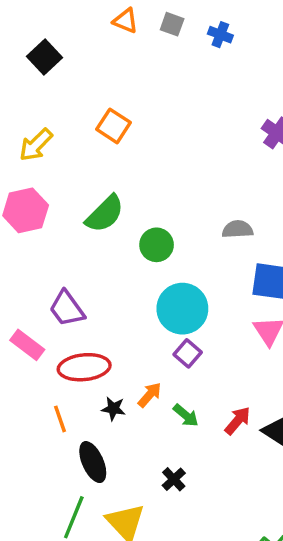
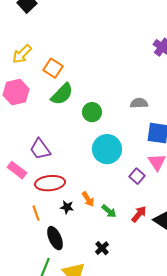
orange square: (113, 126) -> (53, 68), moved
purple square: (188, 353) -> (137, 176), moved
orange arrow: (150, 395) -> (88, 199), turned 105

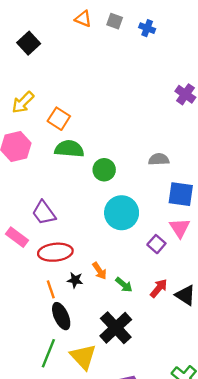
green semicircle: (62, 94) -> (69, 149), turned -130
orange line: (36, 213) -> (51, 289), moved
black cross: (102, 248) -> (116, 328), size x2.0

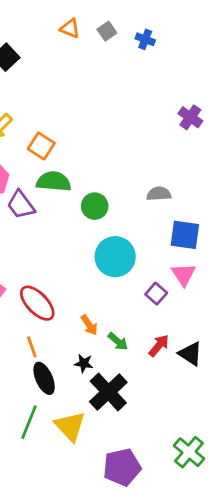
gray square: (115, 21) -> (107, 31), turned 35
purple trapezoid: (44, 213) -> (21, 205), moved
red ellipse: (55, 252) -> (37, 303), turned 52
black star: (75, 280) -> (84, 363), moved

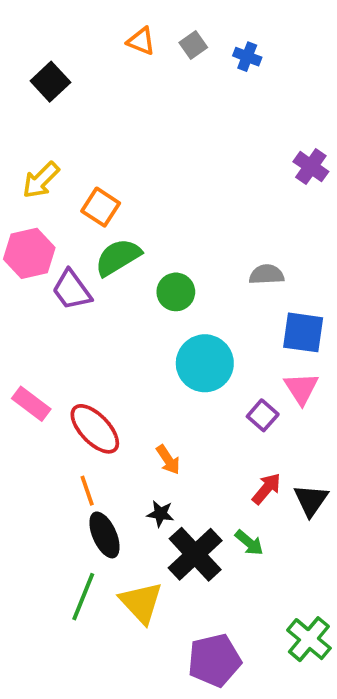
green semicircle: (54, 182) -> (118, 257), turned -36
green arrow: (118, 341) -> (249, 543), moved
black triangle: (190, 354) -> (311, 500), turned 32

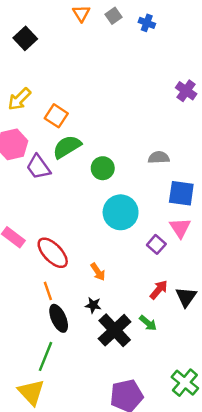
orange triangle: (141, 41) -> (81, 13), turned 36
yellow triangle: (141, 602) -> (31, 392), moved

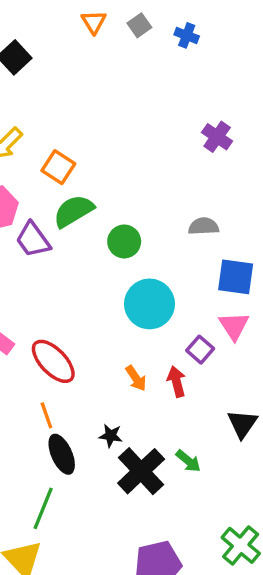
purple cross: (186, 91) -> (217, 137), moved
orange arrow: (98, 272) -> (136, 378), moved
red arrow: (159, 290) -> (177, 382), moved, turned -54

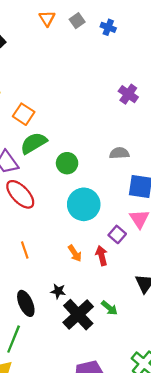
red ellipse: (53, 361) -> (20, 194), moved
orange line: (46, 415) -> (25, 250), moved

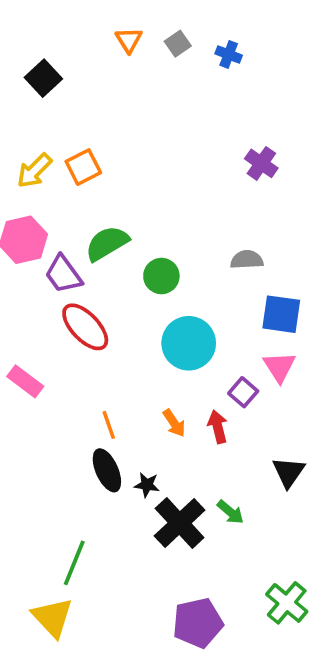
orange square: (24, 114) -> (83, 167), moved, turned 30
orange line: (25, 250) -> (109, 425), moved
black ellipse: (26, 303) -> (107, 470), moved

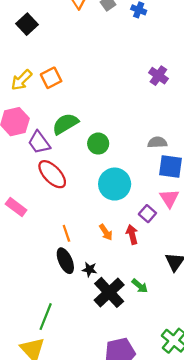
gray semicircle: (247, 260) -> (157, 142), moved

